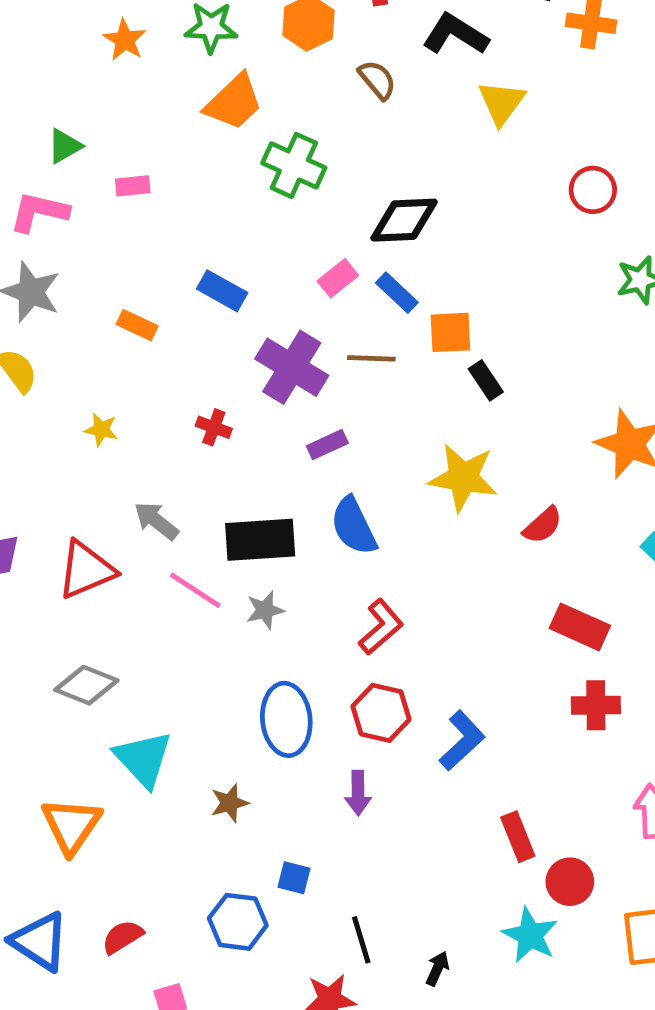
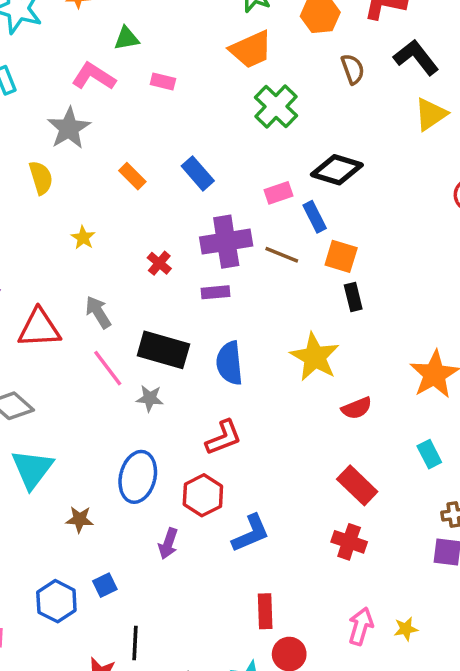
purple cross: (292, 367) -> (226, 242), turned 30
purple rectangle: (327, 445) -> (216, 292), moved
blue square: (294, 878) -> (105, 585), turned 30

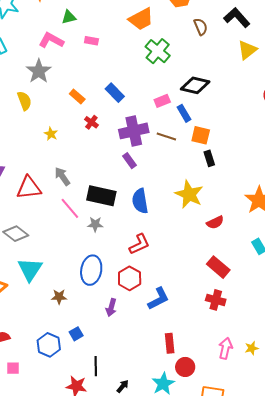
red cross: (159, 263) -> (91, 122), moved
purple rectangle: (216, 292) -> (129, 161), turned 63

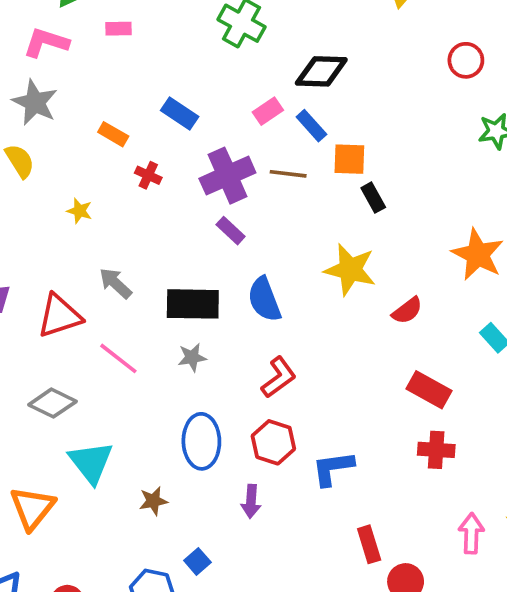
pink line: (70, 208) -> (118, 358), moved
blue L-shape: (158, 299) -> (333, 468), turned -150

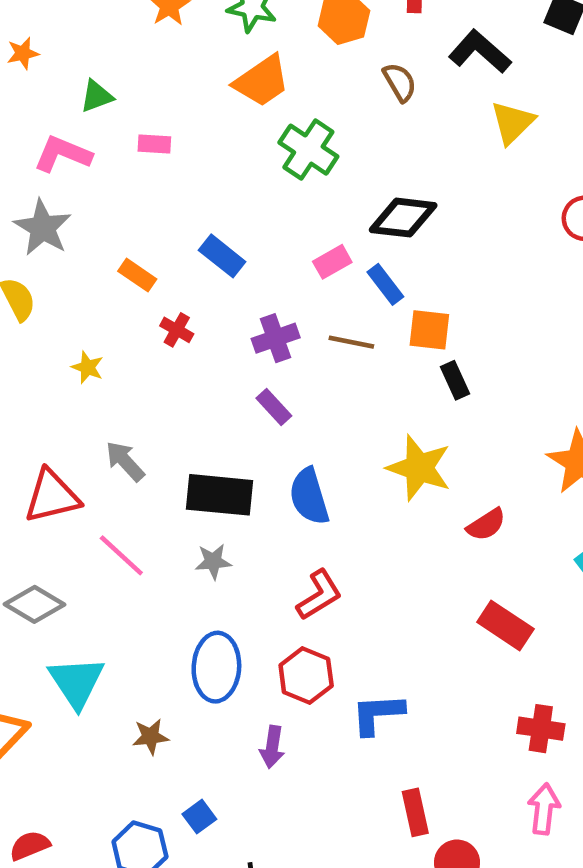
purple cross: (227, 176) -> (276, 338), size x0.7
red cross: (436, 450) -> (541, 729), moved

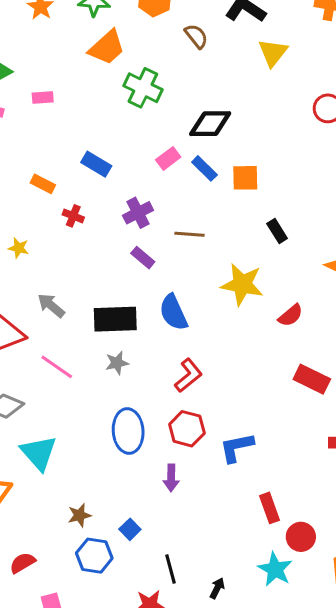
orange square: (429, 330) -> (245, 178), moved
brown line: (351, 342) -> (190, 234), moved
black rectangle: (455, 380) -> (277, 231), moved
brown star: (150, 737) -> (79, 515), moved

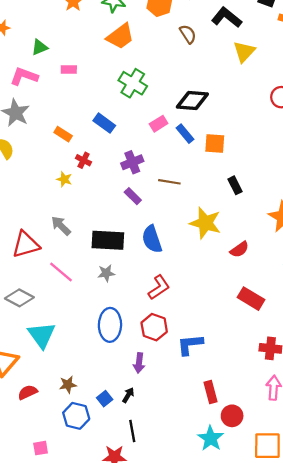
green cross: (143, 88) -> (133, 83), moved
yellow star: (19, 248) -> (64, 179), moved
red semicircle: (23, 563) -> (28, 392), moved
black arrow: (217, 588) -> (128, 395), moved

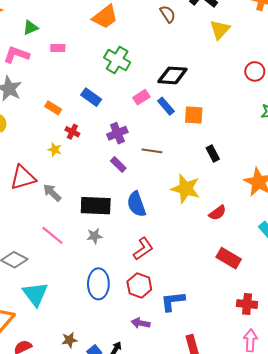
red triangle: (26, 244) -> (23, 178), moved
purple arrow: (139, 363) -> (141, 323), moved, turned 96
brown star: (68, 385) -> (69, 340), moved

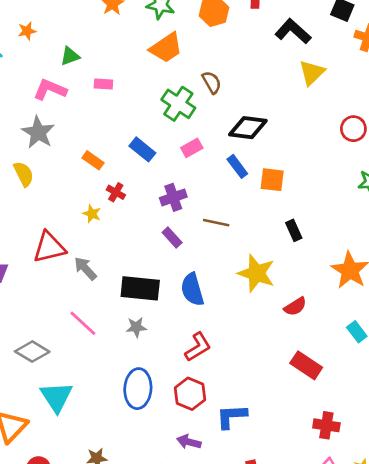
brown semicircle: (168, 14) -> (212, 82), moved
pink rectangle: (141, 97) -> (192, 148), moved

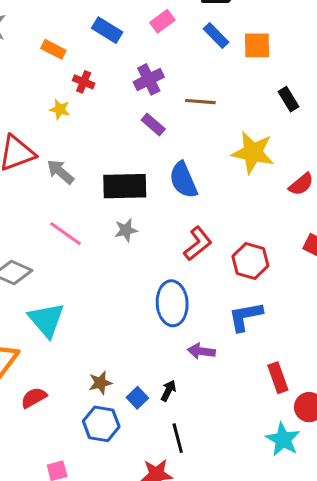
blue ellipse: (138, 389) -> (172, 303), moved
red hexagon: (190, 394) -> (250, 261), moved

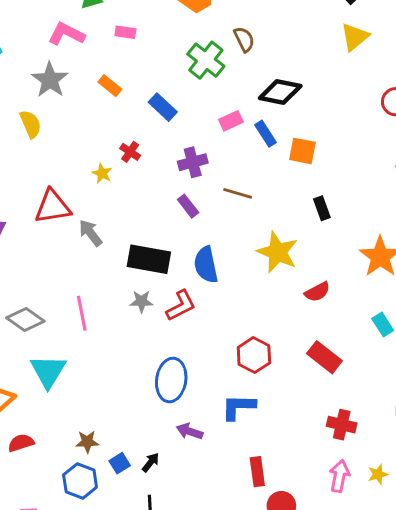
pink rectangle: (162, 21) -> (231, 121), moved
orange rectangle: (53, 49) -> (110, 86), moved
pink line: (65, 234) -> (82, 313), moved, turned 32
red L-shape: (198, 244) -> (181, 306), moved

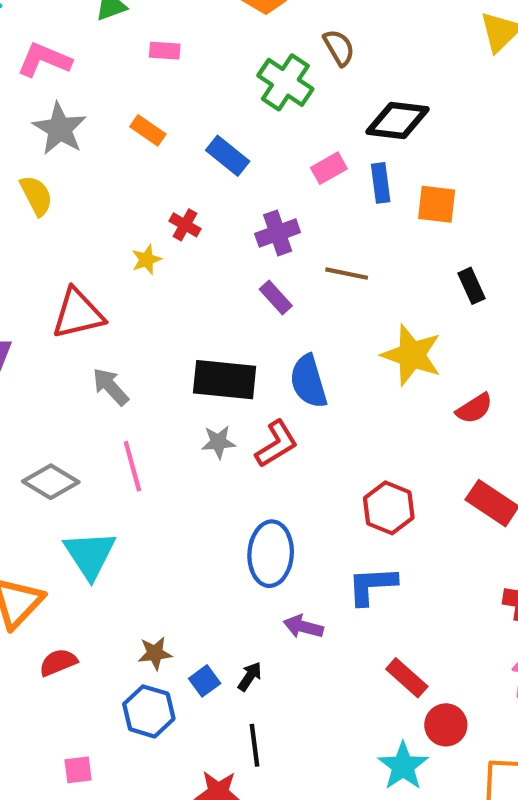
pink L-shape: (66, 34) -> (44, 60), moved
blue rectangle: (265, 134) -> (381, 183), turned 30
yellow star: (102, 173) -> (146, 260), turned 30
gray arrow: (90, 233) -> (111, 387), moved
red rectangle: (257, 472) -> (407, 678), turned -36

